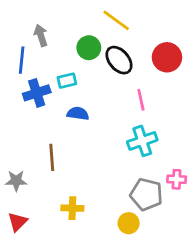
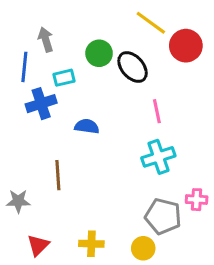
yellow line: (116, 20) -> (151, 23), moved
red circle: (167, 57) -> (186, 46), moved
cyan rectangle: (67, 81) -> (64, 78), moved
yellow cross: (72, 208) -> (91, 244), moved
red triangle: (18, 222) -> (38, 245), moved

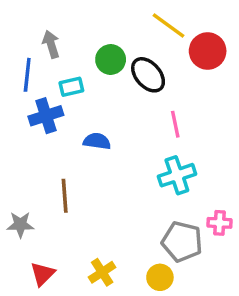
yellow cross: (91, 244) -> (102, 272), turned -35

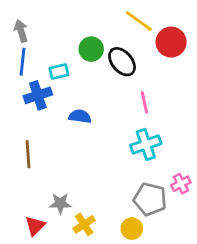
gray arrow: (51, 44) -> (21, 31), moved
brown line: (65, 196) -> (28, 154), moved
pink cross: (220, 223) -> (181, 184), turned -30
gray star: (20, 225) -> (60, 203), moved

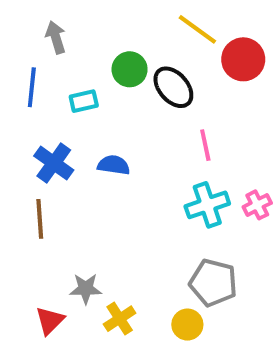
gray arrow: (21, 31) -> (56, 37), moved
blue cross: (38, 95) -> (54, 163), moved, turned -36
pink cross: (181, 184) -> (257, 205), moved

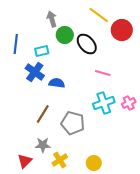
gray arrow: (56, 37) -> (52, 19), moved
pink line: (205, 145) -> (103, 73), turned -63
blue cross: (54, 163) -> (35, 72), moved
brown line: (40, 219) -> (43, 114), moved, turned 36
gray pentagon: (213, 283) -> (73, 123), moved

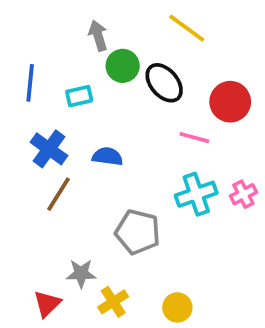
red circle: (122, 30) -> (230, 102), moved
blue cross: (35, 72) -> (49, 149), moved
brown line: (43, 114) -> (58, 194), moved

